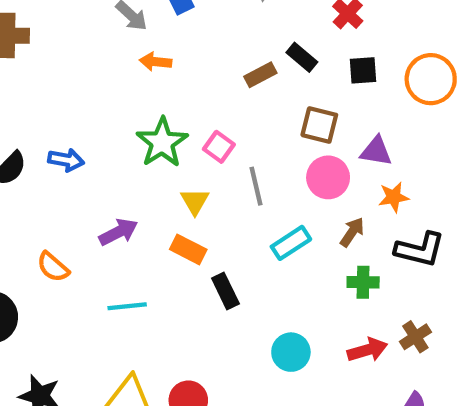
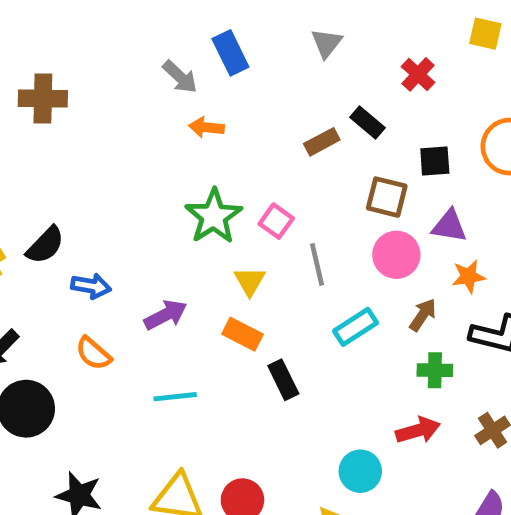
black square: (363, 70) -> (435, 161), moved
blue arrow: (66, 160) -> (91, 286), moved
red arrow: (367, 350) -> (418, 430), moved
cyan circle: (291, 352) -> (360, 471), moved

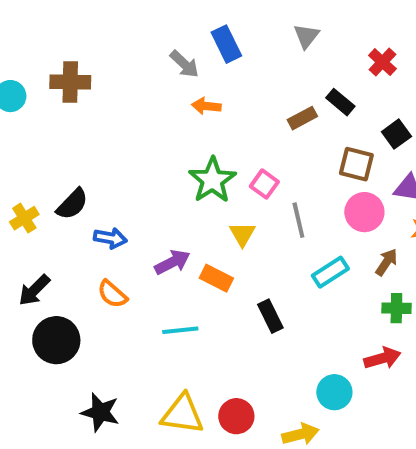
black square: (435, 161) -> (396, 134), turned -32
orange rectangle: (242, 334) -> (216, 278), moved

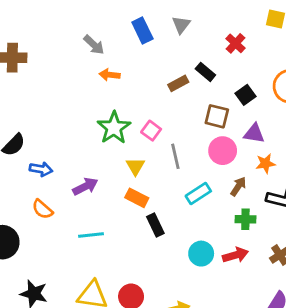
blue rectangle: (226, 44) -> (142, 30), moved
orange rectangle: (216, 278) -> (137, 198), moved
cyan circle: (334, 392) -> (201, 254), moved

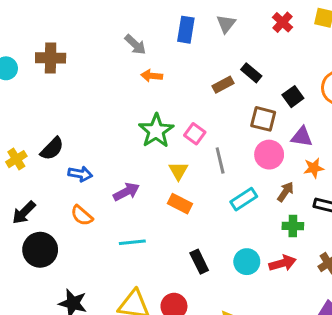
blue rectangle: (142, 30) -> (186, 30), turned 35
red cross: (235, 43) -> (282, 22), moved
black rectangle: (155, 225) -> (199, 262), moved

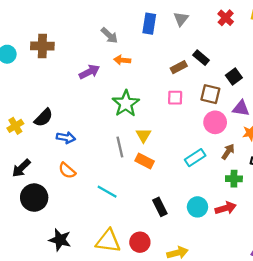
pink square: (195, 134) -> (175, 98), moved, turned -35
gray line: (220, 161) -> (120, 147), moved
purple arrow: (126, 192) -> (89, 72), moved
cyan line: (132, 242) -> (107, 192), turned 36

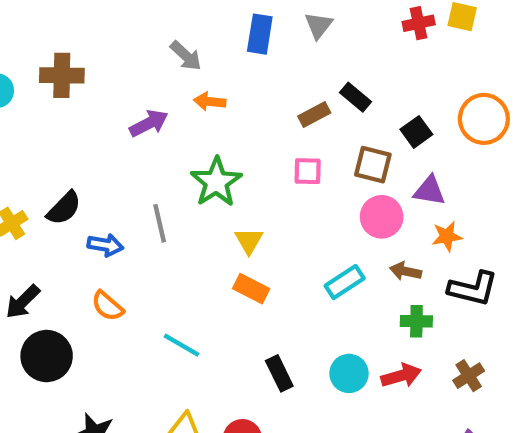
red cross: (226, 18) -> (419, 23), moved, turned 35
gray line: (120, 147) -> (160, 223), moved
brown arrow: (228, 152) -> (406, 271), turned -112

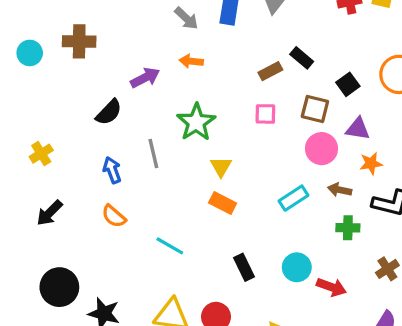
gray arrow: (186, 56) -> (186, 18), moved
black semicircle: (64, 208) -> (109, 112), moved
blue arrow: (105, 245) -> (112, 170), turned -120
black circle: (47, 356) -> (59, 287), moved
red arrow: (401, 376) -> (331, 287), moved, turned 36

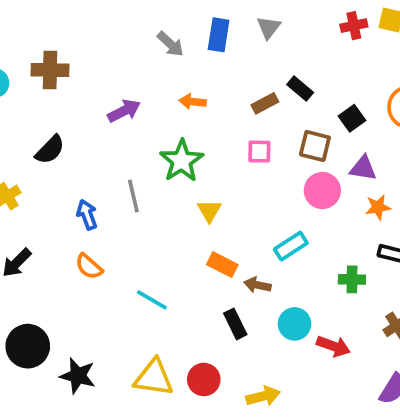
orange arrow: (191, 61) -> (193, 102), moved
black semicircle: (109, 112) -> (50, 150), moved
brown arrow: (340, 190) -> (257, 285), moved
orange rectangle: (223, 203) -> (222, 265), moved

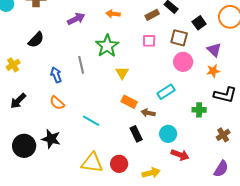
purple triangle: (363, 168) -> (214, 50), moved, turned 35
red arrow: (333, 346) -> (180, 155), moved
black star: (78, 376) -> (51, 139), moved

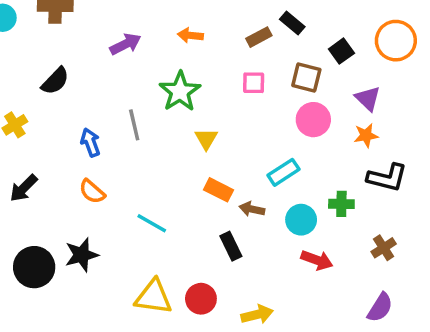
cyan circle: (168, 134) -> (301, 220), moved
black star: (51, 139) -> (82, 255), turned -30
red arrow: (180, 155) -> (317, 260), moved

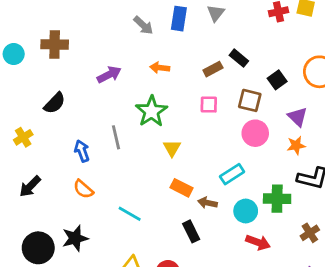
green cross: (341, 204) -> (277, 199), size x1.4

